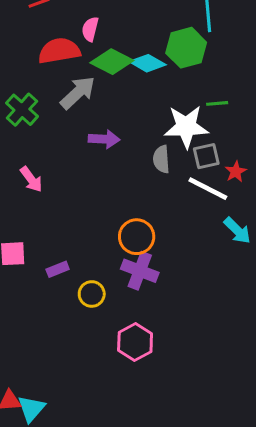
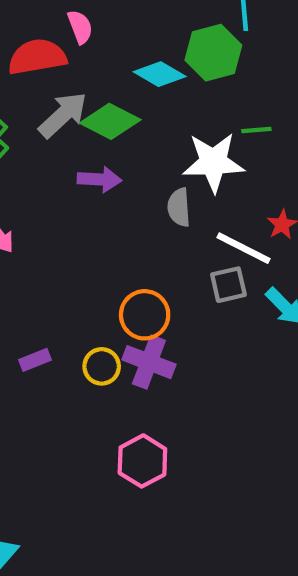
pink semicircle: (90, 29) -> (80, 27), turned 145
green diamond: (112, 62) -> (110, 121), moved
gray square: (206, 156) -> (228, 285), moved
yellow circle: (92, 294) -> (102, 366), moved

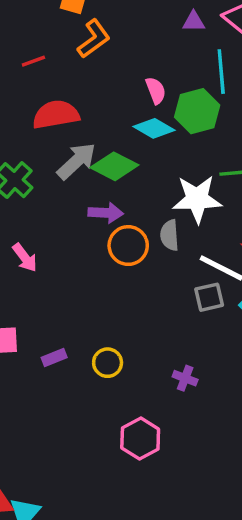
pink semicircle: (80, 27) -> (156, 90), moved
orange circle: (145, 315) -> (128, 246), moved
purple cross: (149, 362) -> (185, 378), moved, size x0.6

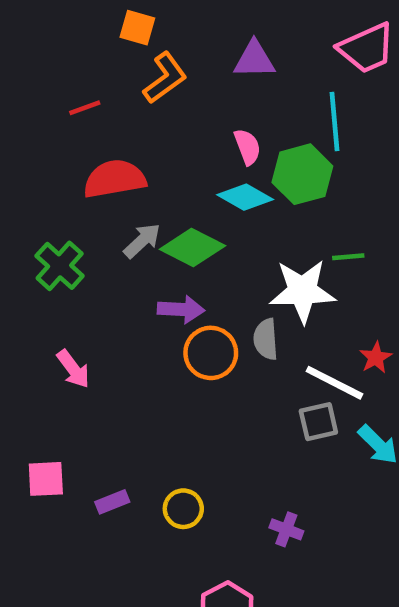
purple triangle: (194, 22) -> (254, 60), moved, size x1.4
gray arrow: (77, 161) -> (142, 241), size x0.7

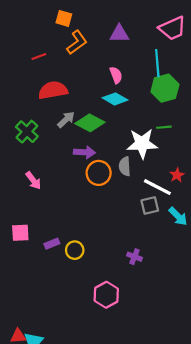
green hexagon: (302, 174) -> (165, 88), moved
yellow circle: (183, 509) -> (75, 250), moved

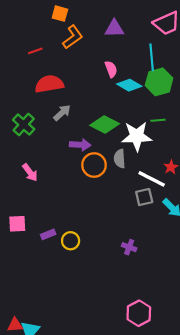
cyan diamond: (115, 99) -> (129, 85), moved
green diamond: (90, 123) -> (105, 125), moved
pink hexagon: (106, 295) -> (139, 313), moved

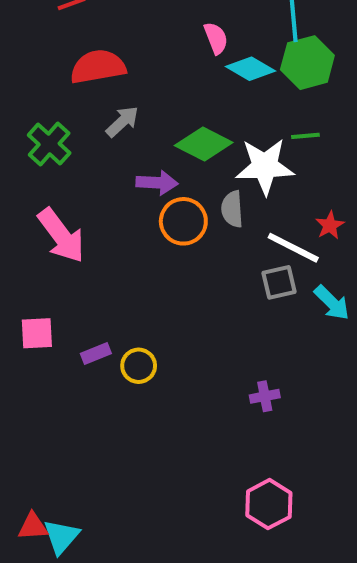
pink arrow: (30, 172) -> (61, 236), size x1.6
purple cross: (129, 247) -> (265, 396), moved, turned -32

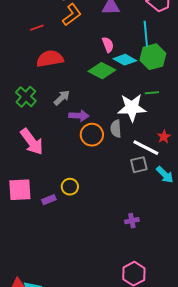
gray arrow: (122, 122) -> (62, 98), moved
green diamond: (204, 144) -> (102, 71), moved
pink square: (37, 333) -> (20, 190), size x1.4
yellow circle: (139, 366) -> (70, 187), moved

